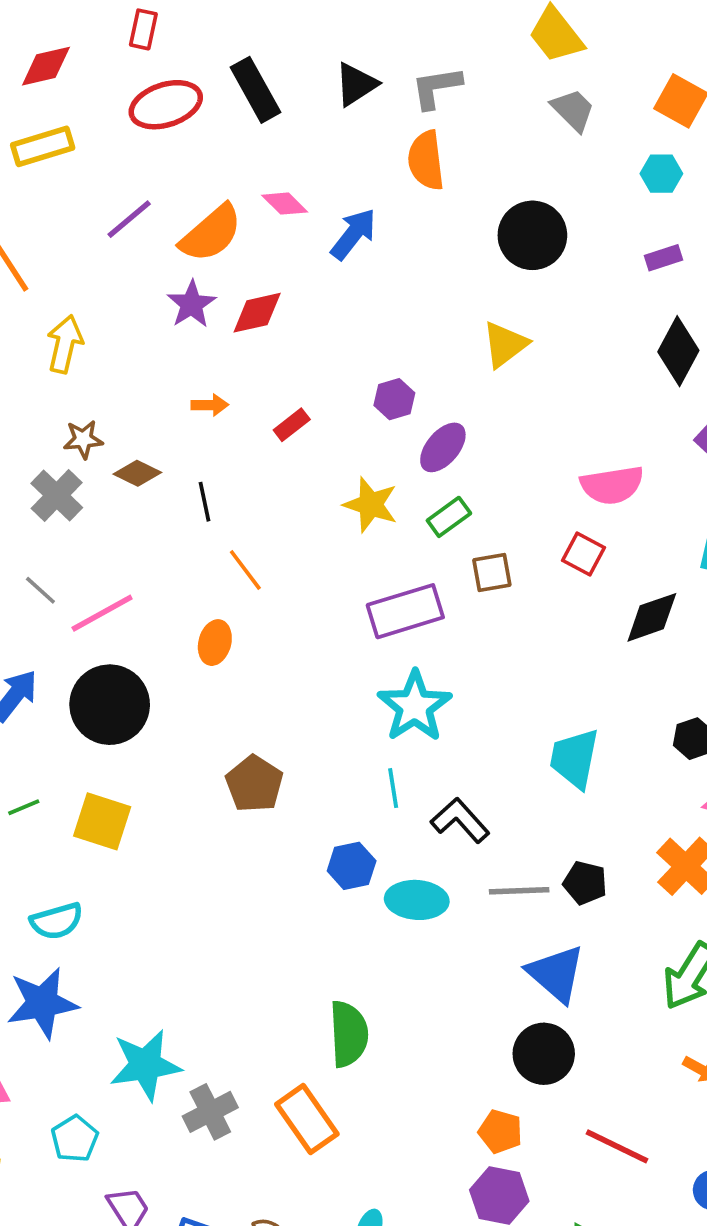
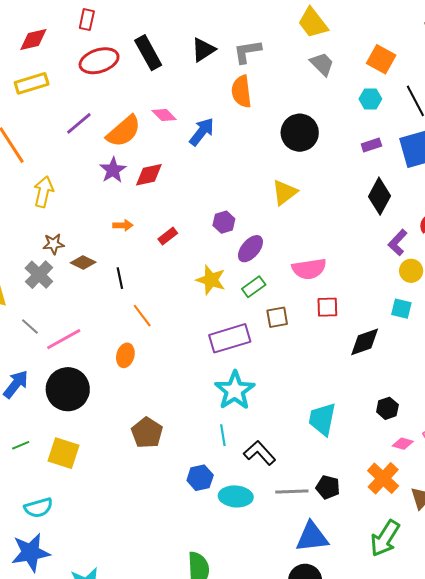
pink semicircle: (612, 485) -> (309, 269), moved
red square: (583, 554) -> (327, 307), turned -30
blue triangle: (556, 974) -> (312, 537), turned -48

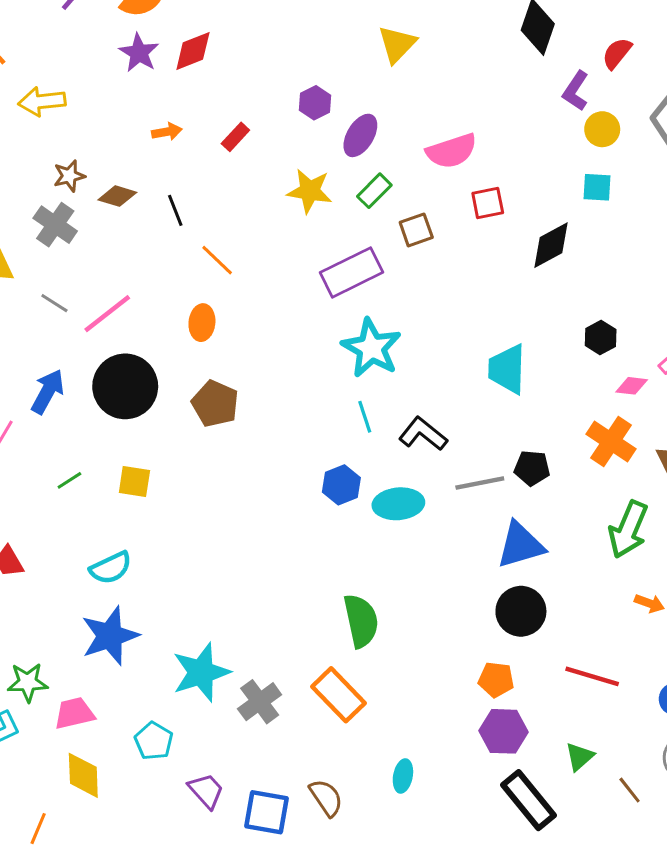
yellow arrow: (44, 192) -> (42, 101), turned -100
brown pentagon: (147, 433) -> (215, 404), moved
yellow square: (64, 453) -> (134, 482), size x0.7

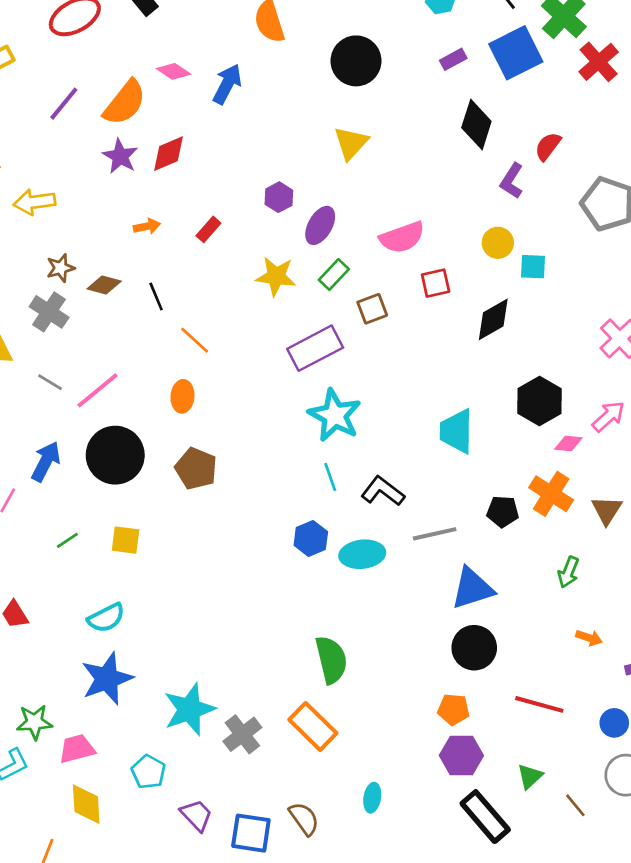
yellow circle: (602, 129) -> (498, 243), moved
black hexagon: (601, 337) -> (539, 401), size x1.6
black pentagon: (532, 468) -> (503, 512), moved
green arrow: (628, 529) -> (568, 572), size x0.6

